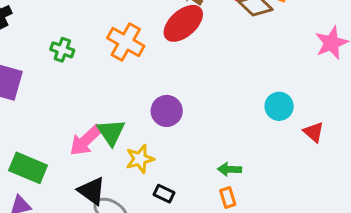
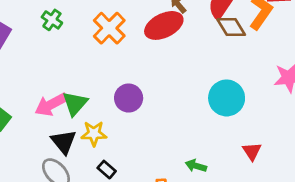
cyan circle: (279, 106) -> (227, 98), moved, size x1.4
green arrow: (230, 169) -> (196, 166), moved
black triangle: (92, 191) -> (64, 142), moved

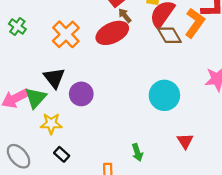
black triangle: (64, 142) -> (54, 78), moved
green arrow: (196, 166) -> (137, 152), turned -126

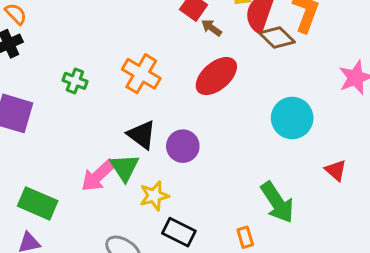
red ellipse: (112, 33) -> (216, 76), moved
green arrow: (137, 152) -> (277, 202), size x1.8
black rectangle: (62, 154) -> (179, 232), size x1.5

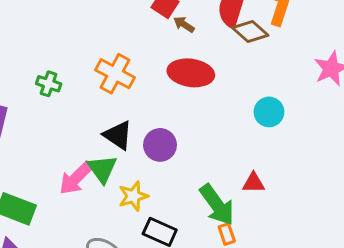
red ellipse: (216, 76) -> (191, 73), turned 51
cyan circle: (292, 118) -> (269, 112), size x0.7
red triangle: (336, 170) -> (253, 183), moved, turned -40
green arrow: (277, 202) -> (217, 205), moved

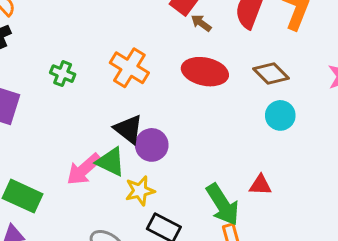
brown diamond: (250, 31) -> (271, 74), moved
purple circle: (160, 145) -> (152, 145), moved
green triangle: (102, 169) -> (111, 162), turned -32

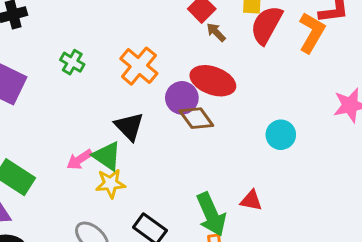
brown diamond: (271, 74) -> (196, 118), moved
purple circle: (152, 145) -> (182, 98), moved
pink arrow: (84, 169) -> (79, 160), size x0.7
yellow star: (140, 191) -> (111, 183), moved

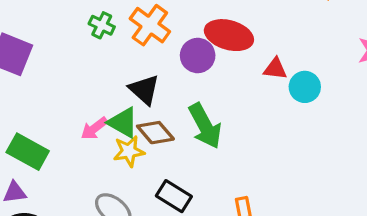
green cross: (72, 62) -> (102, 25), moved
brown diamond: (196, 118) -> (155, 133), moved
red triangle: (251, 201) -> (275, 69), moved
green arrow: (211, 214) -> (205, 126), moved

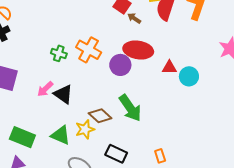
black triangle: (144, 90) -> (63, 94), moved
green triangle: (123, 123) -> (61, 135), moved
pink arrow: (94, 128) -> (45, 89), moved

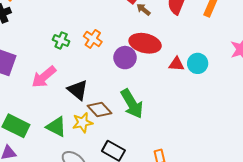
orange cross: (89, 50) -> (93, 39), size x0.7
cyan circle: (189, 76) -> (198, 63), moved
pink arrow: (45, 89) -> (44, 77), size x1.4
black triangle: (63, 94) -> (78, 90), moved

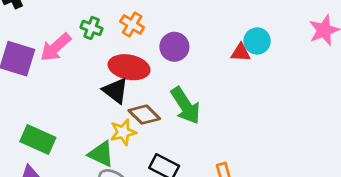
red ellipse: (145, 43) -> (129, 67), moved
cyan circle: (198, 63) -> (257, 41), moved
pink arrow: (44, 77) -> (56, 47), moved
green triangle: (56, 127) -> (101, 154), moved

